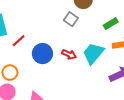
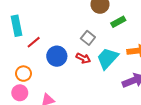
gray square: (71, 19) -> (88, 38), moved
green rectangle: (111, 24) -> (118, 22), moved

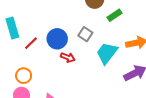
blue circle: (57, 56) -> (57, 39), moved
red arrow: (83, 58) -> (68, 57), moved

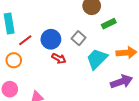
orange circle: (24, 76) -> (14, 60), moved

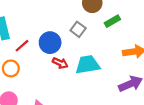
gray square: (79, 38) -> (78, 29), moved
cyan trapezoid: (97, 59) -> (88, 65), moved, turned 40

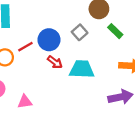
green rectangle: (112, 21) -> (115, 31), turned 63
red line: (22, 46) -> (25, 47), moved

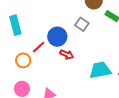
cyan trapezoid: (82, 69) -> (100, 70), moved

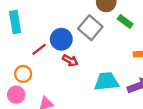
gray square: (82, 24) -> (90, 28), size x1.5
orange circle: (23, 60) -> (23, 74), moved

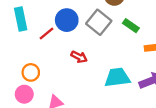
green rectangle: (125, 22) -> (131, 26), moved
blue circle: (61, 39) -> (67, 20), moved
red line: (39, 49) -> (47, 33), moved

